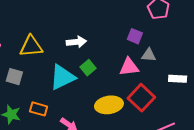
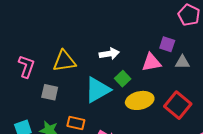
pink triangle: (129, 67) -> (151, 62), moved
yellow ellipse: (109, 105) -> (140, 100), moved

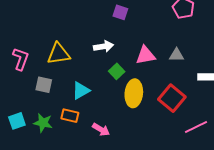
purple square: (167, 44) -> (120, 12), moved
cyan triangle: (98, 90) -> (81, 91), moved, size x0.7
yellow ellipse: (140, 100) -> (134, 93), turned -72

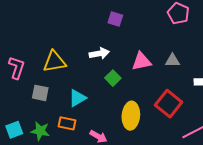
yellow ellipse: (134, 93) -> (131, 116), moved

